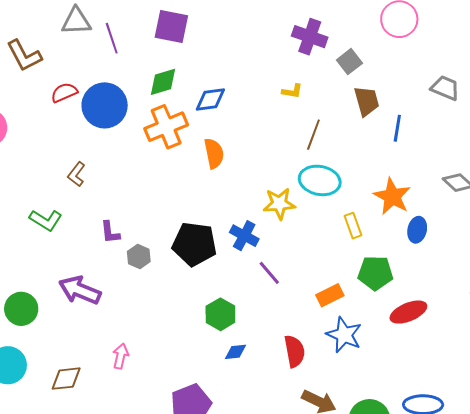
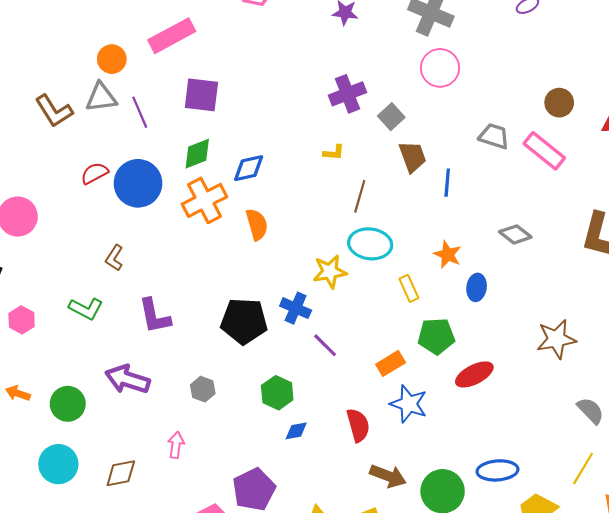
purple cross: (310, 37) -> (348, 94), turned -36
brown L-shape: (24, 56) -> (54, 111), moved
orange star: (392, 196) -> (448, 255), size x0.7
purple L-shape: (110, 232) -> (155, 316), size x1.5
gray hexagon: (139, 257) -> (203, 389), moved

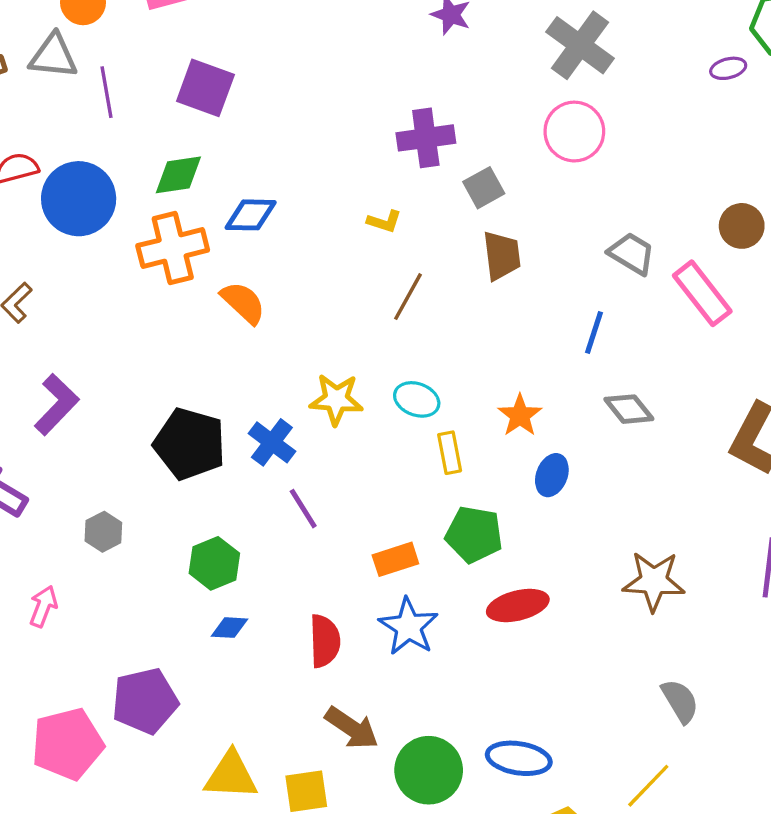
blue line: (447, 183) -> (594, 333), moved
orange semicircle: (257, 224) -> (243, 303), turned -44
cyan ellipse: (370, 244) -> (417, 399), moved, size x0.7
purple L-shape: (155, 316) -> (57, 404), turned -138

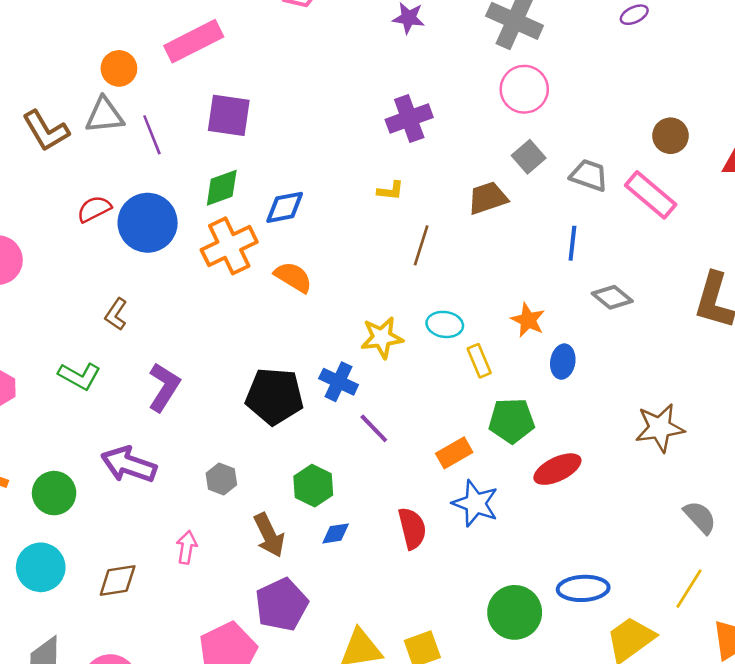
gray square: (484, 188) -> (529, 157), moved
brown trapezoid: (502, 256) -> (488, 198), turned -90
brown arrow: (352, 728) -> (269, 535), moved, turned 42

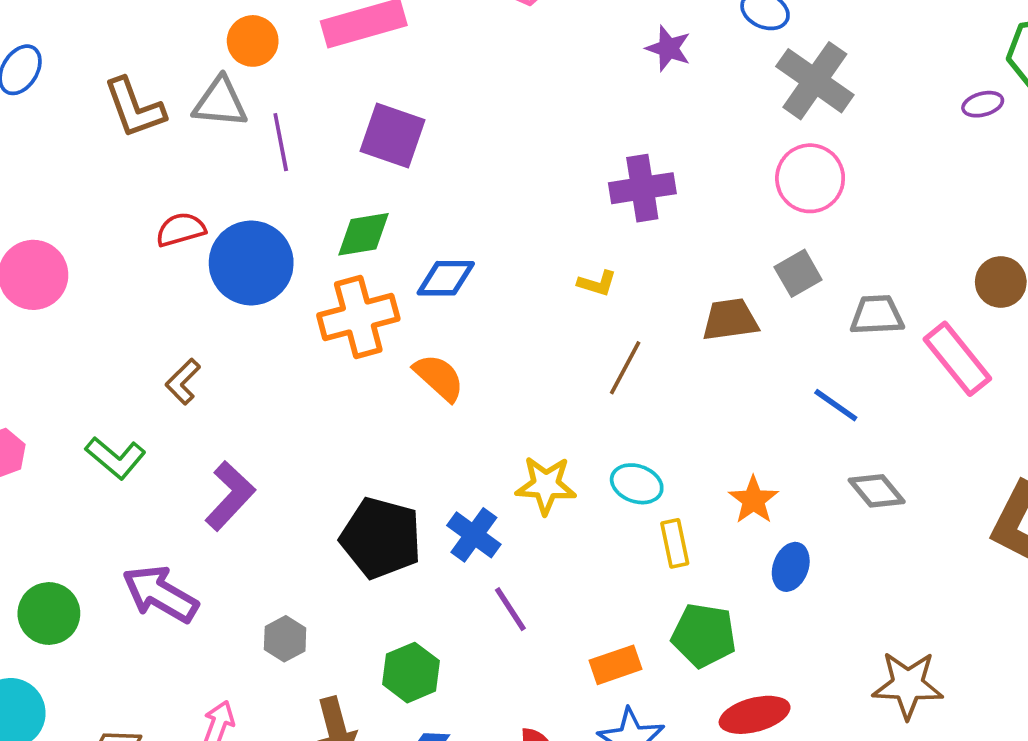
gray trapezoid: (589, 175) -> (877, 315), turned -33
blue line: (572, 243) -> (836, 405), turned -72

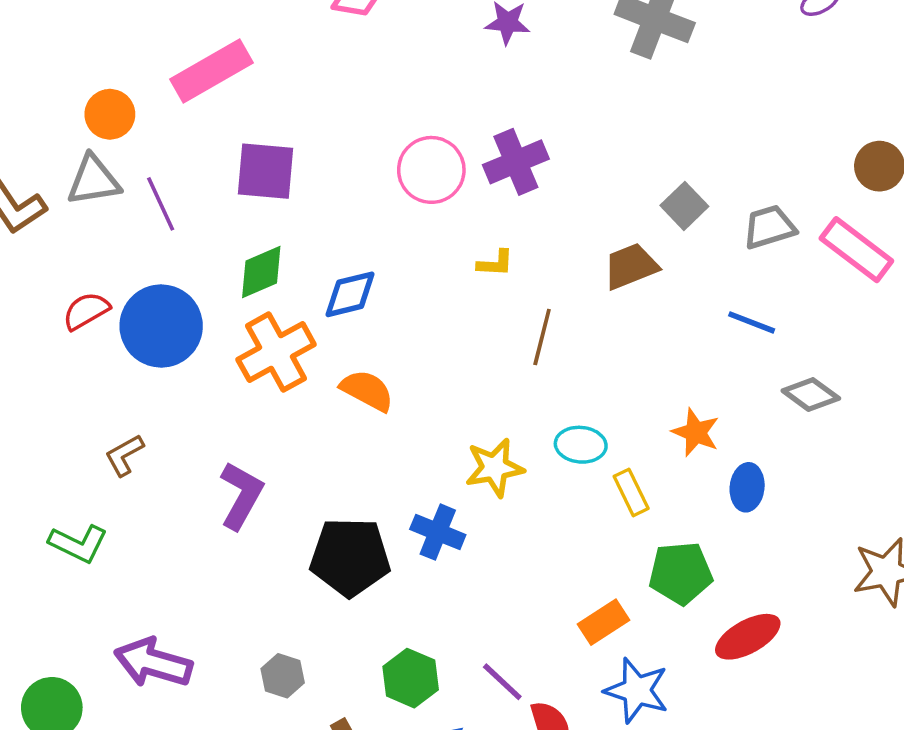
pink circle: (810, 178) -> (431, 170), moved
brown L-shape: (183, 382) -> (124, 455), turned 30
purple L-shape: (230, 496) -> (241, 495), moved
purple line: (510, 609) -> (502, 682), moved

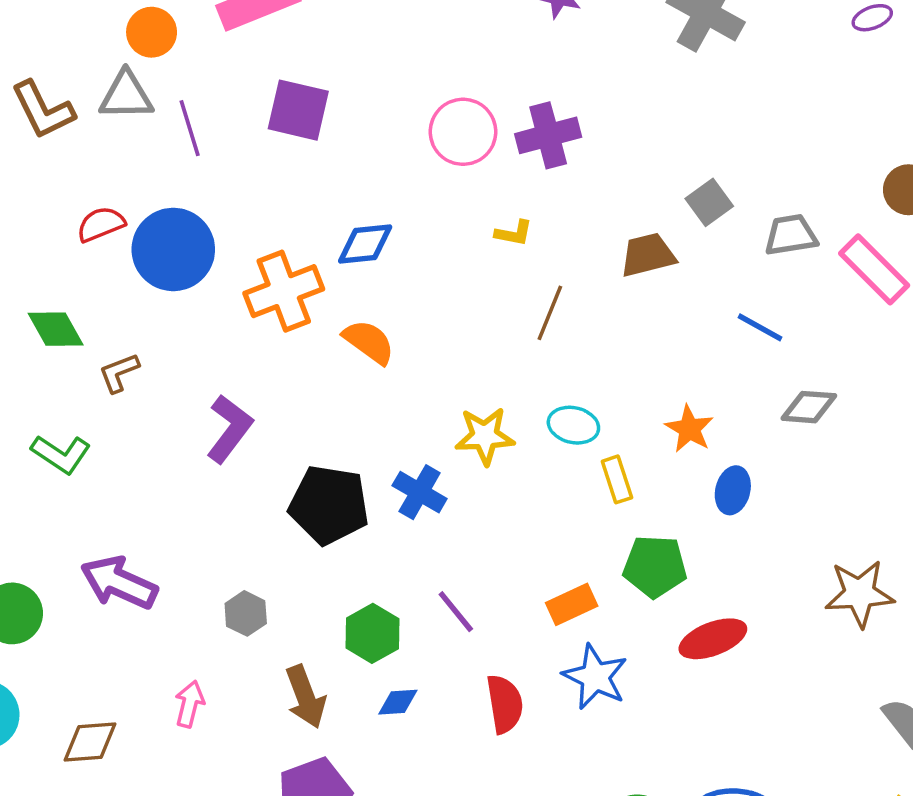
green diamond: (261, 272) -> (56, 329), moved, turned 76
gray diamond: (811, 395) -> (809, 407), turned -40
purple line: (502, 682) -> (456, 612), moved

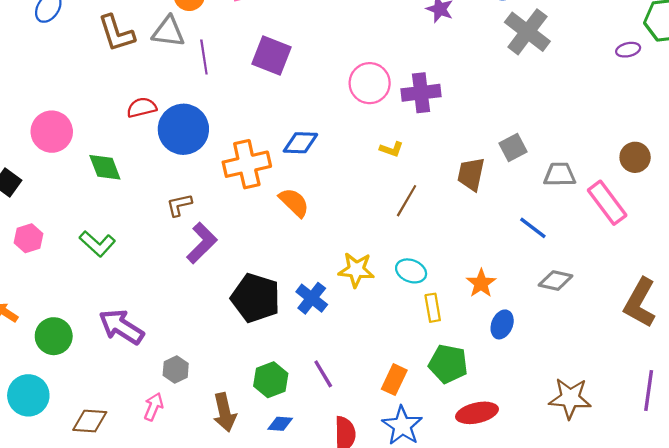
brown trapezoid: (648, 255) -> (471, 174), turned -72
brown L-shape: (119, 373) -> (179, 205), moved
orange rectangle: (572, 604) -> (394, 380), turned -48
gray hexagon: (246, 613) -> (176, 369), moved

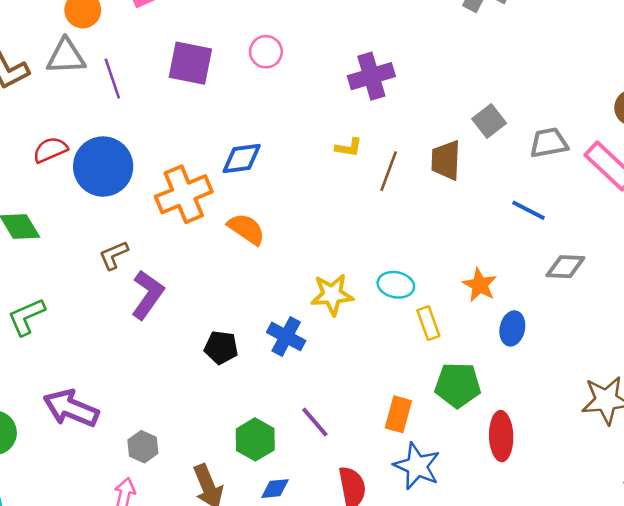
pink circle: (370, 83) -> (266, 52), moved, size x0.7
brown line: (407, 201) -> (389, 171), moved
green L-shape: (97, 244) -> (26, 317), turned 124
black pentagon: (256, 298) -> (221, 348), size x0.6
red ellipse: (477, 413) -> (501, 436), turned -69

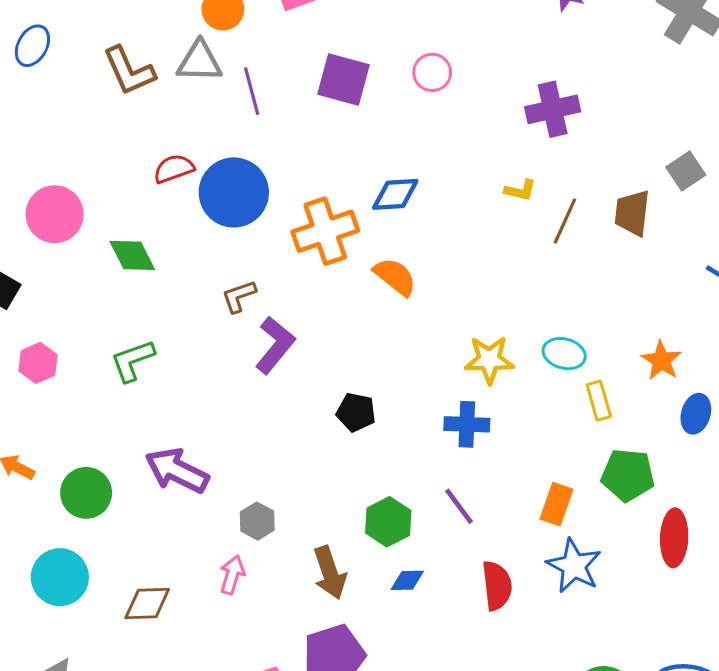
blue cross: (286, 336) -> (467, 424), moved, turned -30

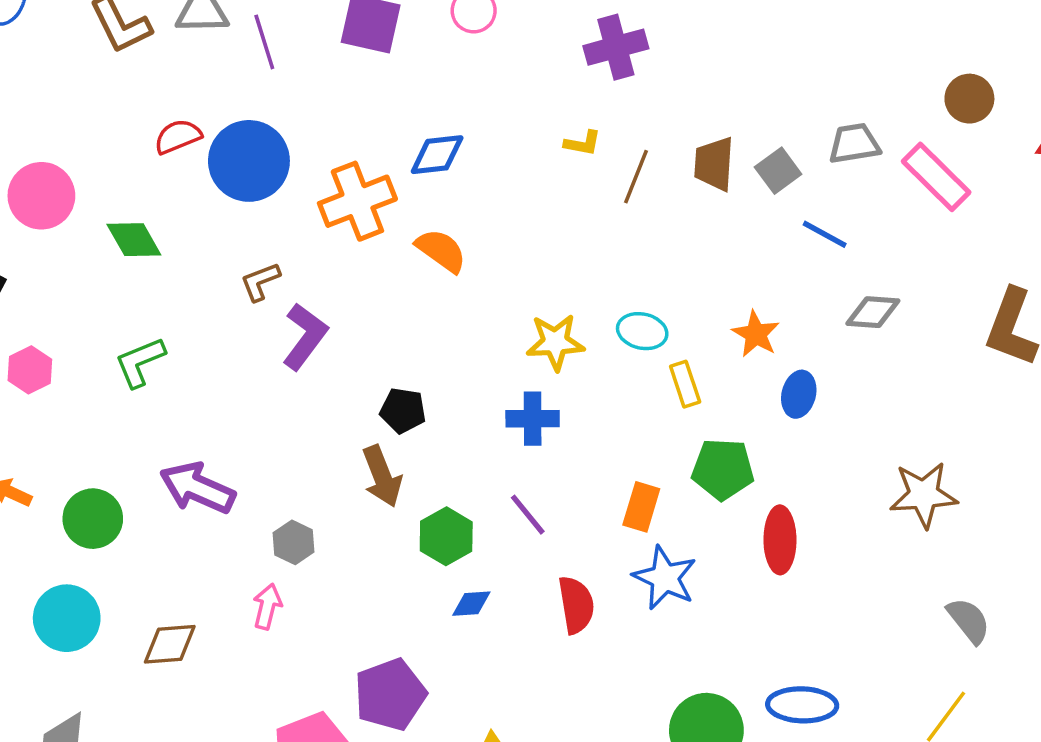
gray square: (686, 171) -> (778, 171), moved
brown arrow: (330, 573) -> (382, 476), moved

